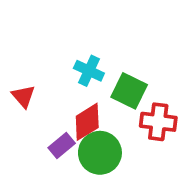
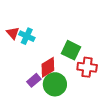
cyan cross: (89, 71) -> (27, 36), moved
red triangle: (23, 96) -> (13, 33), moved

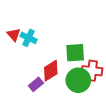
green square: (71, 50) -> (75, 53), turned -30
green circle: (55, 84) -> (78, 80), moved

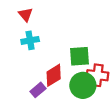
red triangle: (14, 35) -> (26, 15), moved
cyan cross: (29, 38) -> (30, 40), turned -35

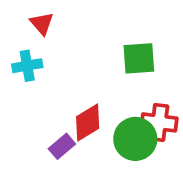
cyan cross: (30, 40) -> (27, 66), moved
green square: (79, 56) -> (139, 58), moved

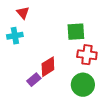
red cross: (159, 122) -> (87, 55), moved
green circle: (135, 139) -> (83, 85), moved

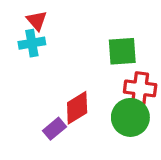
cyan cross: (15, 36) -> (32, 43), moved
green circle: (83, 85) -> (130, 117), moved

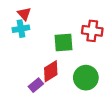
green square: (122, 51) -> (64, 43), moved
red cross: (140, 88) -> (92, 31), moved

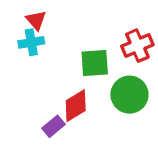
red cross: (92, 31) -> (137, 46), turned -30
green circle: (86, 78) -> (129, 95), moved

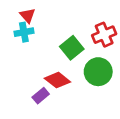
green square: (95, 63) -> (72, 48), turned -35
red diamond: (76, 106) -> (57, 80), turned 70

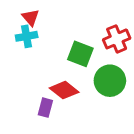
green square: (72, 48) -> (80, 54), turned -30
purple rectangle: (41, 96) -> (45, 108), turned -35

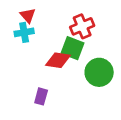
red cross: (117, 39) -> (82, 26), moved
red diamond: (64, 90) -> (58, 60), moved, turned -30

